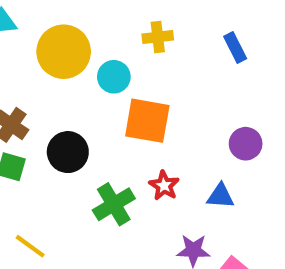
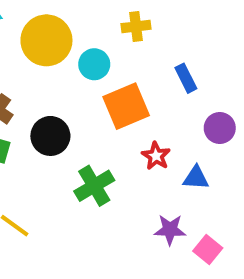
blue rectangle: (235, 47) -> (186, 78), moved
orange square: (147, 121) -> (126, 106), turned -33
red star: (164, 186) -> (156, 156), moved

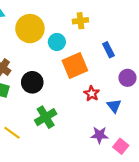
blue triangle: (196, 178) -> (114, 106), turned 48
green cross: (94, 186) -> (46, 117), moved

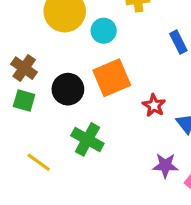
orange square: (75, 65) -> (112, 78), moved
green cross: (46, 117) -> (87, 139), turned -30

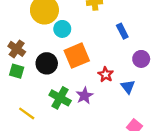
cyan circle: (104, 31) -> (62, 29), moved
purple star: (165, 165) -> (84, 96), moved, turned -30

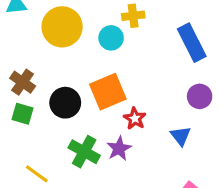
cyan circle: (62, 29) -> (111, 38), moved
blue rectangle: (122, 31) -> (192, 43), moved, size x1.6
red star: (106, 74) -> (135, 119), moved

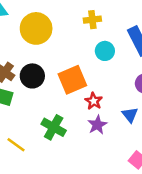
cyan circle: (111, 38) -> (105, 51), moved
black circle: (65, 103) -> (32, 76), moved
purple star: (119, 149) -> (97, 125), moved

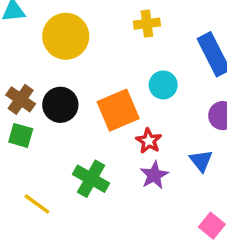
cyan circle: (105, 51) -> (163, 85), moved

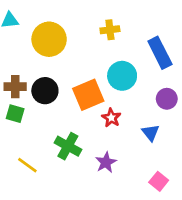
cyan circle: (163, 85) -> (122, 76), size x1.4
brown cross: (21, 99) -> (15, 87), turned -35
purple star: (154, 175) -> (106, 162), moved

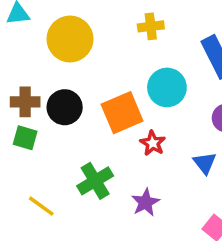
green cross: (68, 146) -> (95, 181), turned 30

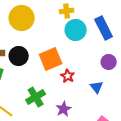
cyan circle: (167, 87) -> (76, 30), moved

